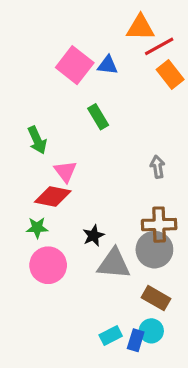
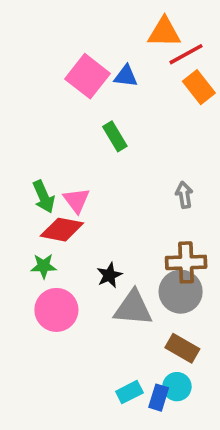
green arrow: (37, 140) -> (44, 197), moved

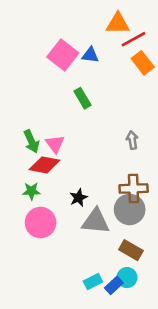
blue rectangle: (159, 398) -> (114, 285), turned 30

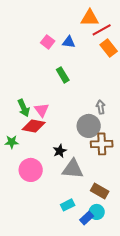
pink square: (63, 55) -> (48, 42), size x0.6
green star: (31, 191) -> (12, 142), moved
gray circle: (130, 209) -> (89, 126), moved
cyan rectangle: (93, 281) -> (68, 205), moved

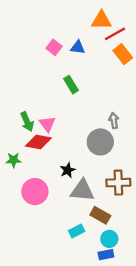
brown cross: (102, 144) -> (118, 183), moved
brown rectangle: (100, 191) -> (100, 215), moved
blue rectangle: (87, 218) -> (106, 255), moved, turned 32

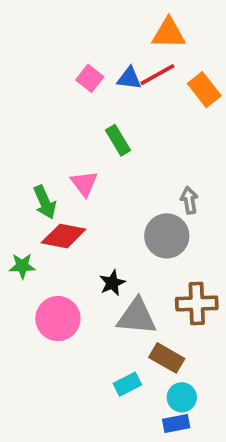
red line: (115, 34) -> (157, 75), moved
pink triangle: (47, 124) -> (84, 183), moved

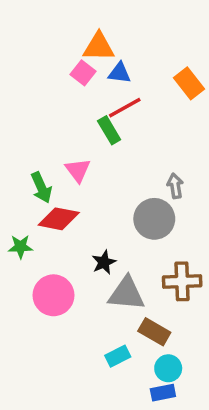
orange triangle: (169, 33) -> (99, 47), moved
red line: (157, 75) -> (125, 108), moved

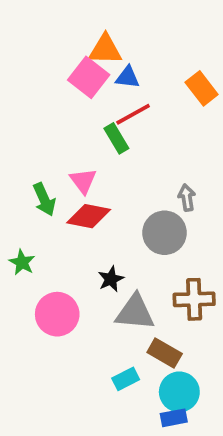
pink square: (83, 73) -> (89, 77), size x1.5
red diamond: (59, 219) -> (89, 216), moved
green star: (20, 247) -> (22, 262), turned 30
cyan circle: (168, 368) -> (179, 392), size x1.4

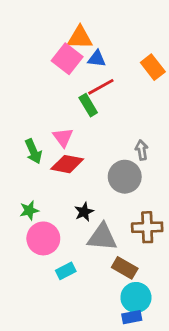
green star: (22, 262) -> (29, 210), moved, turned 30
cyan rectangle: (126, 379) -> (66, 271), moved

